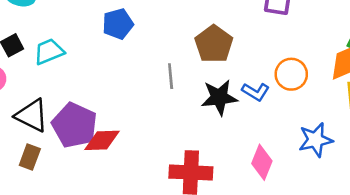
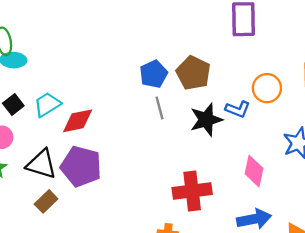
blue pentagon: (118, 24) -> (154, 74), moved
red diamond: (102, 140) -> (78, 121), moved
brown rectangle: (30, 157) -> (46, 201), turned 35

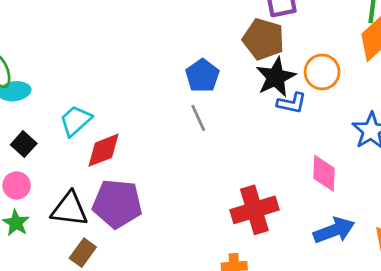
brown pentagon: (193, 73) -> (263, 39), moved
blue pentagon: (154, 74) -> (202, 76), moved
cyan trapezoid: (47, 104) -> (76, 121), moved
black star: (206, 120) -> (276, 77), moved

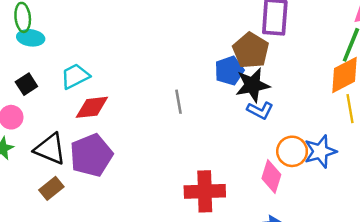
orange circle: (322, 72) -> (292, 151), moved
blue pentagon: (202, 76) -> (229, 71), moved
purple pentagon: (117, 204) -> (91, 155), turned 30

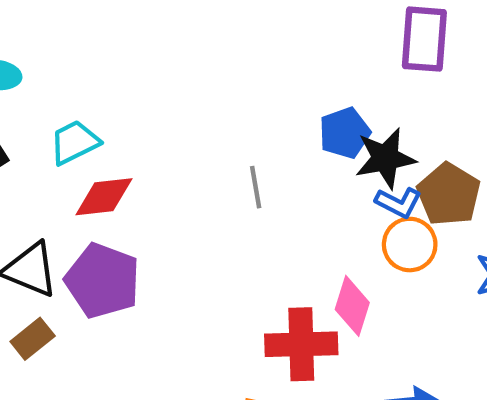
brown pentagon: (251, 50) -> (449, 194), moved
orange circle: (292, 151) -> (410, 245), moved
purple pentagon: (91, 155) -> (103, 281), turned -30
pink diamond: (271, 177) -> (352, 306), moved

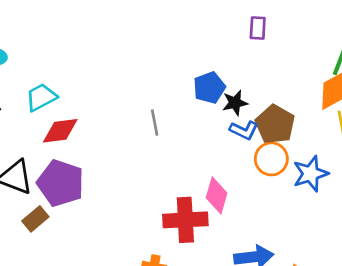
purple rectangle: (424, 39) -> (258, 28), size x0.6
black star: (385, 158) -> (235, 103), size x0.7
orange circle: (410, 245) -> (271, 159), moved
brown rectangle: (33, 339) -> (35, 219), moved

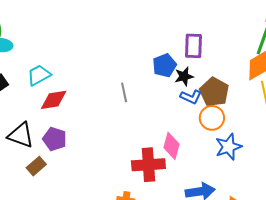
purple rectangle: (258, 28) -> (194, 46), moved, size x1.4
blue star: (310, 174) -> (228, 147), moved
purple pentagon: (61, 183) -> (55, 139), size x0.7

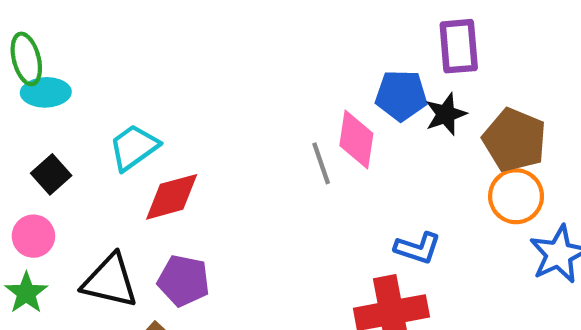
blue pentagon: (165, 65) -> (401, 95), turned 30
blue L-shape: (191, 97) -> (418, 248), moved
pink diamond: (171, 146) -> (356, 139), moved

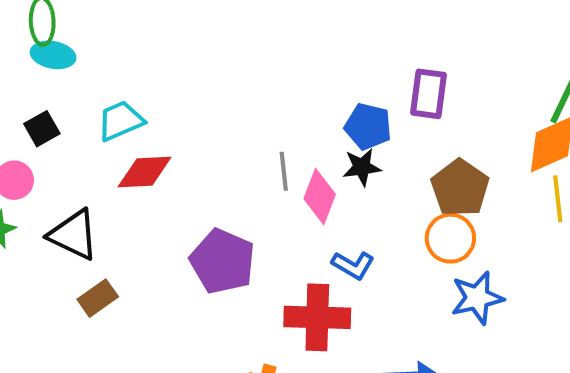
black star: (446, 114) -> (362, 167), moved
pink diamond: (356, 139) -> (320, 197), moved
purple pentagon: (184, 281) -> (222, 261), moved, size x1.4

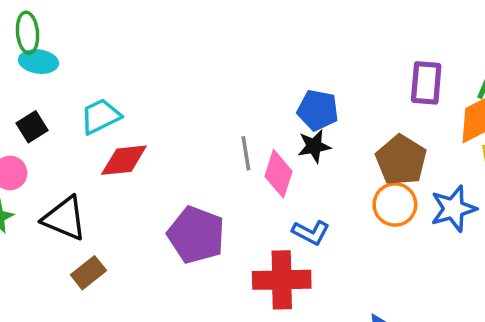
purple rectangle: (429, 94) -> (426, 83), moved
blue star: (477, 298) -> (453, 209), moved

